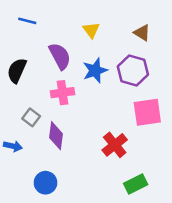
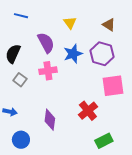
gray square: (31, 117) -> (20, 80), moved
purple diamond: (56, 136) -> (50, 120), moved
blue circle: (46, 183) -> (21, 140), moved

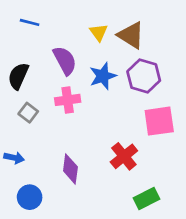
brown triangle: (109, 25) -> (131, 35), moved, size x1.5

